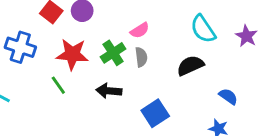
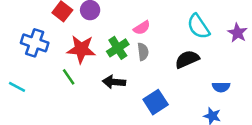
blue semicircle: (228, 96) -> (221, 87), turned 144

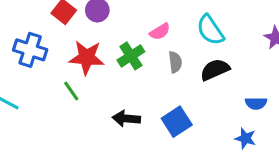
cyan semicircle: (198, 26) -> (210, 30), moved
gray semicircle: (143, 52) -> (175, 62), moved
black arrow: (114, 82) -> (126, 119), moved

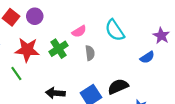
black semicircle: (215, 70) -> (118, 87), moved
blue semicircle: (256, 103) -> (147, 57), moved, turned -32

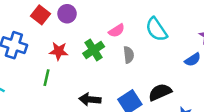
red star: (27, 50) -> (59, 51), size x0.7
green line: (16, 74) -> (47, 78), turned 48

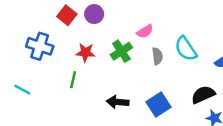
cyan semicircle: (156, 29) -> (186, 49), moved
black semicircle: (160, 92) -> (203, 95), moved

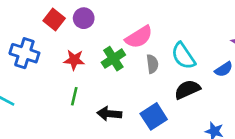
pink semicircle: (145, 31) -> (139, 37), size x1.5
green line: (73, 80) -> (74, 96), moved
black semicircle: (203, 95) -> (187, 90), moved

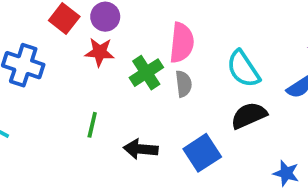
pink semicircle: (139, 37) -> (182, 43), turned -52
red star: (74, 60) -> (100, 52), moved
gray semicircle: (152, 64) -> (184, 84), moved

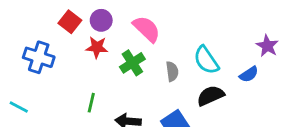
pink semicircle: (182, 43) -> (147, 29), moved, turned -52
gray semicircle: (184, 84) -> (172, 71), moved

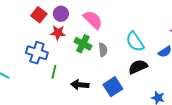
blue cross: (39, 57) -> (37, 53), moved
green cross: (132, 63) -> (83, 44), turned -30
gray semicircle: (172, 71) -> (103, 50), moved

